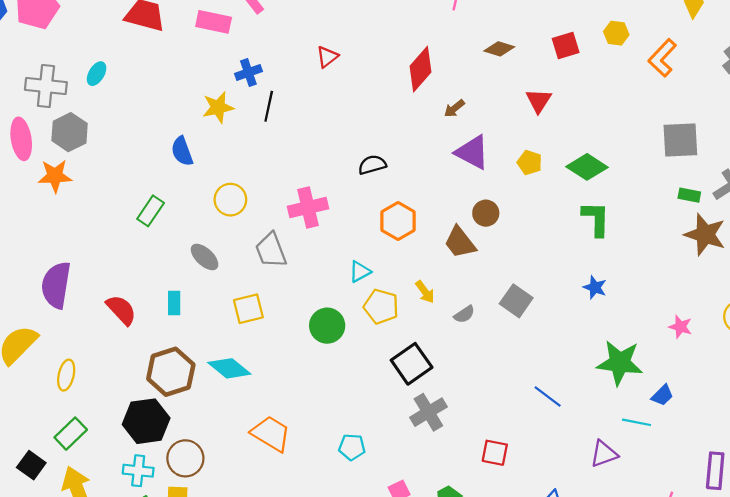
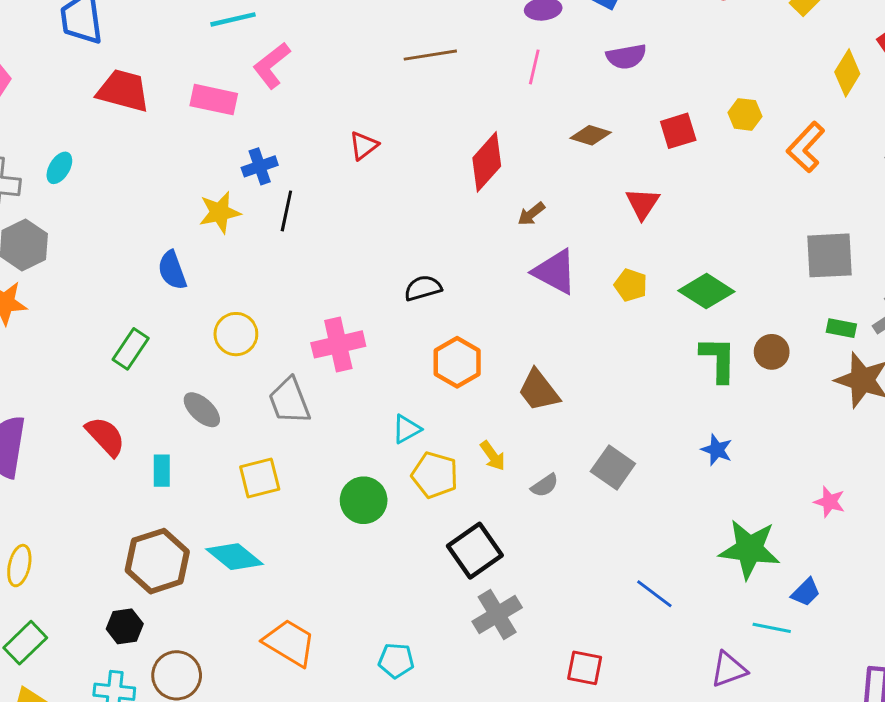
brown circle: (486, 213) -> (772, 352), moved
red semicircle: (121, 310) -> (105, 436), moved
black hexagon: (146, 421) -> (125, 626), size x0.6

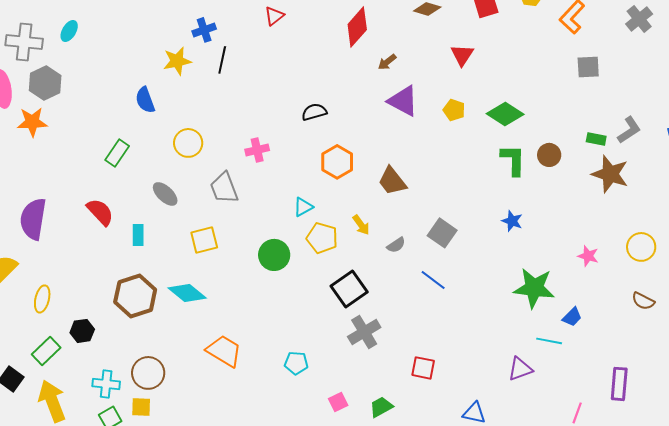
gray square: (830, 255) -> (588, 67), moved, size x0.7
pink cross: (338, 344) -> (257, 150), size x0.7
blue line: (654, 594) -> (433, 280), moved
black hexagon: (125, 626) -> (82, 331), moved

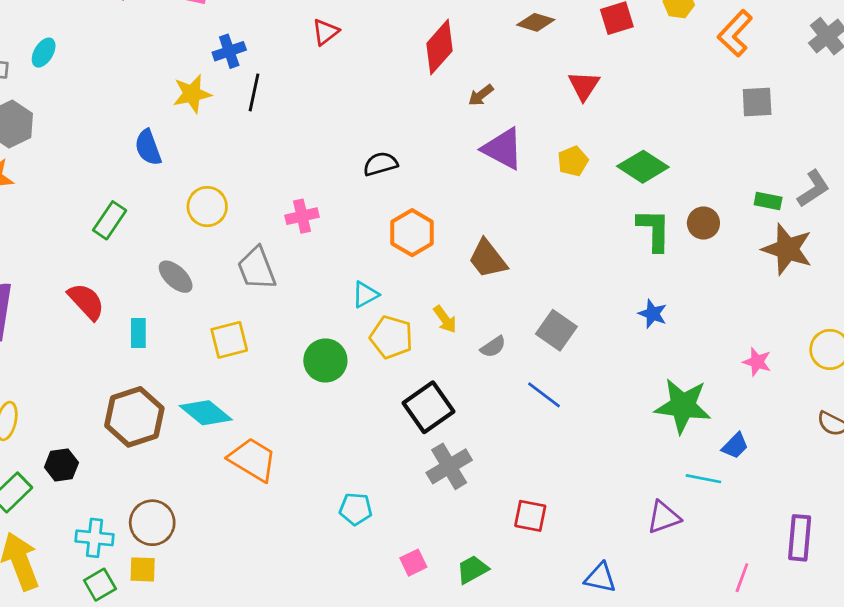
yellow pentagon: (454, 110) -> (573, 161), turned 30
orange trapezoid: (224, 351) -> (253, 459), moved

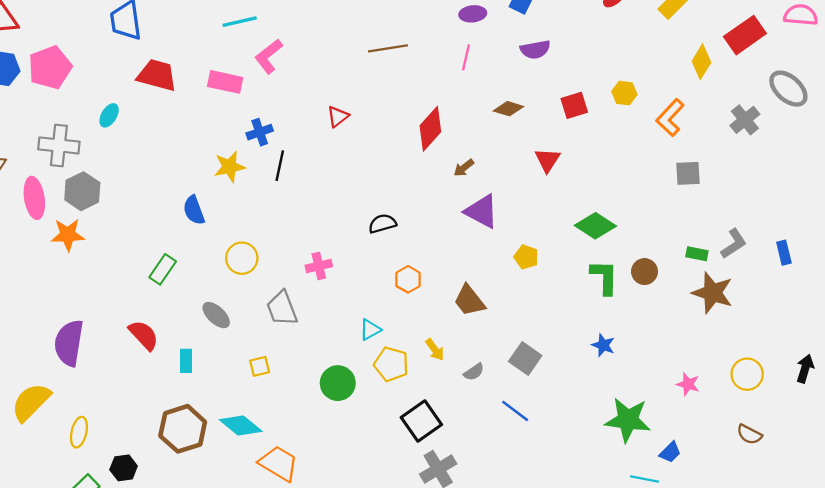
cyan ellipse: (44, 53) -> (109, 115), moved
yellow pentagon: (573, 161) -> (526, 257), moved, turned -30
orange hexagon: (412, 233) -> (408, 279), size x0.7
yellow square: (229, 340) -> (260, 366), size x0.7

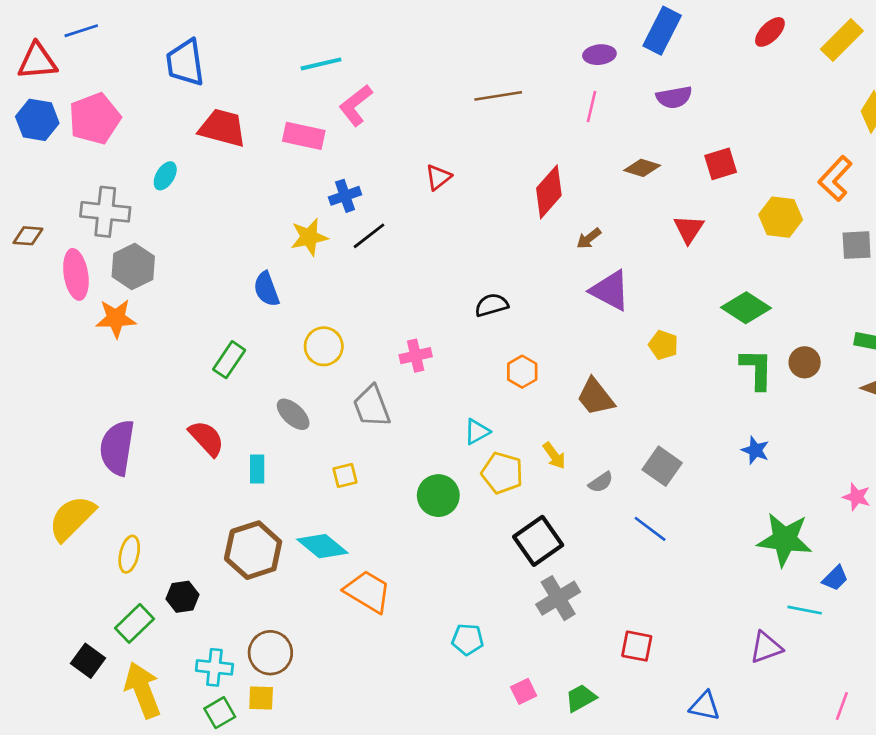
yellow hexagon: (624, 93) -> (781, 217), moved, size x1.4
black line: (280, 166) -> (369, 236), turned 40

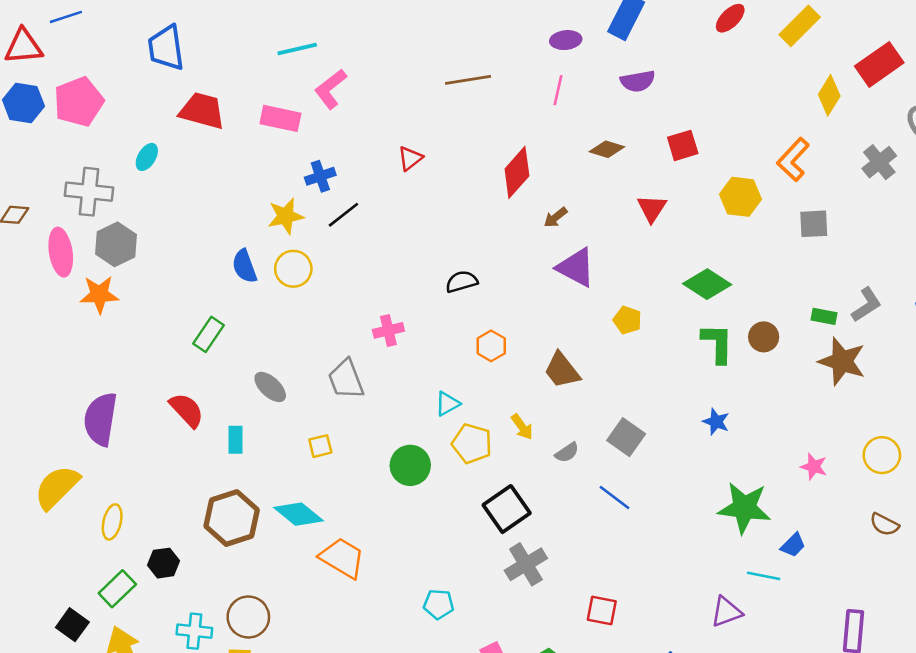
yellow circle: (324, 346) -> (293, 269), moved

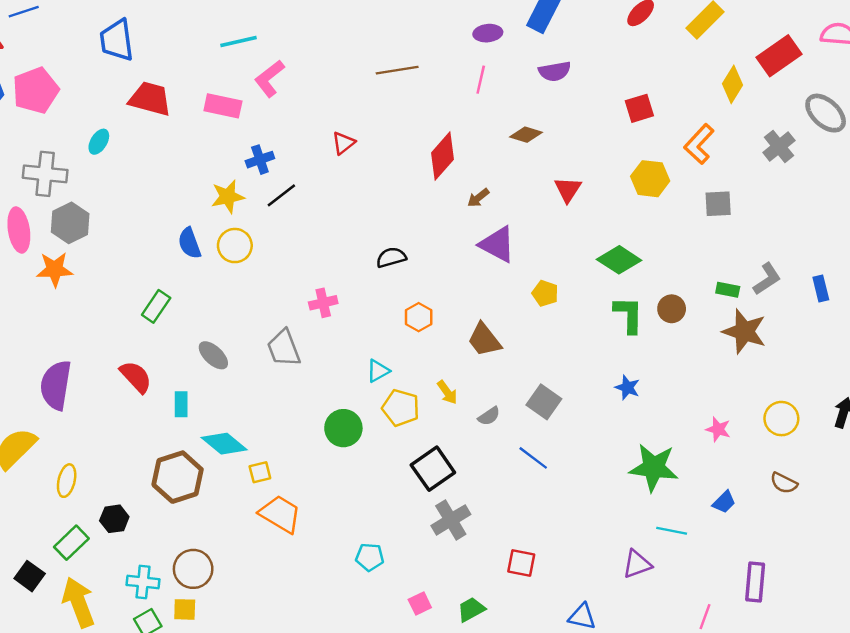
red square: (683, 145) -> (639, 108), moved
yellow square: (320, 446) -> (260, 472), moved
cyan diamond: (298, 514) -> (224, 444), moved
blue trapezoid: (793, 545) -> (724, 502), moved

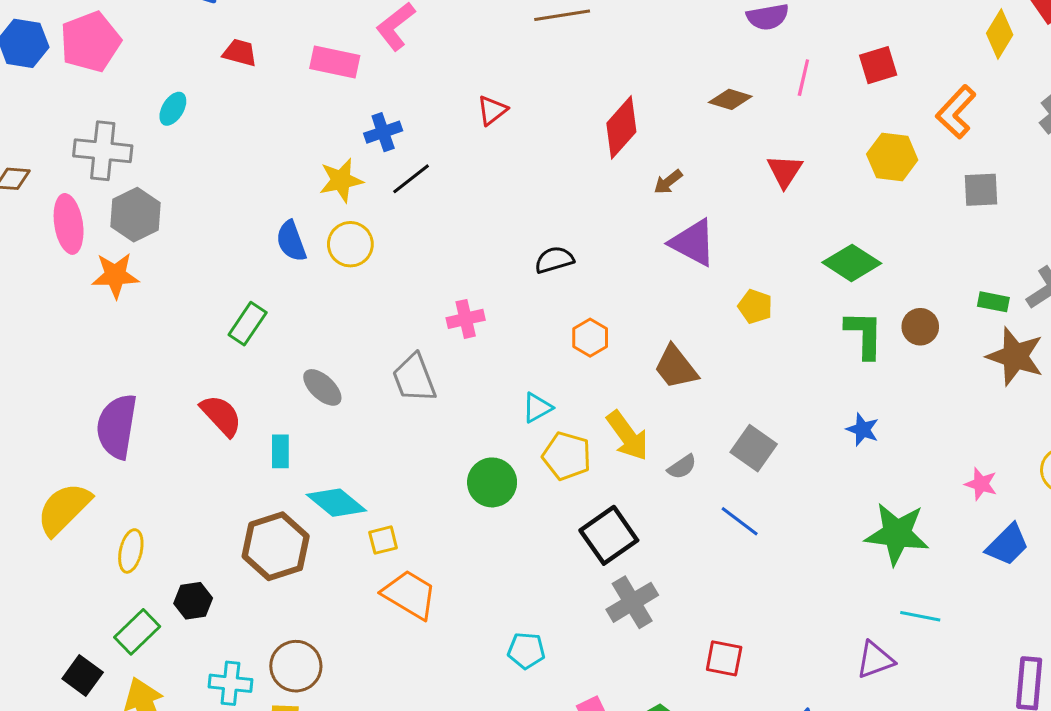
pink line: (481, 80) -> (803, 78), moved
red trapezoid: (150, 99) -> (240, 53), size x0.6
yellow arrow: (447, 392) -> (628, 436), size x1.6
blue trapezoid: (724, 502) -> (1007, 545), moved, size x1.4

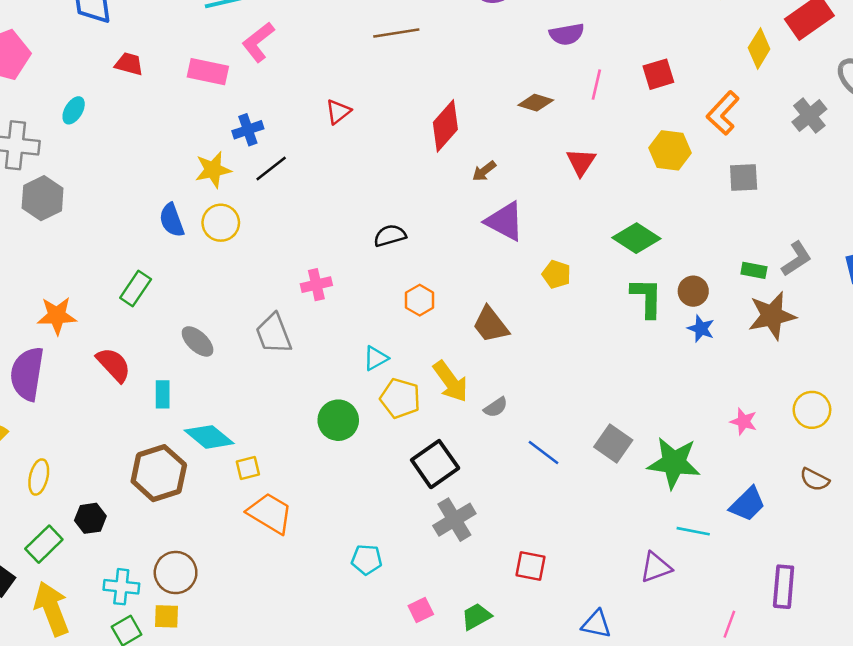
orange star: (115, 275) -> (57, 316), moved
brown star: (1015, 356) -> (772, 316), turned -30
blue star: (863, 429) -> (701, 329), moved
gray square: (754, 448) -> (613, 443), moved
blue trapezoid: (1007, 545) -> (747, 504), moved

